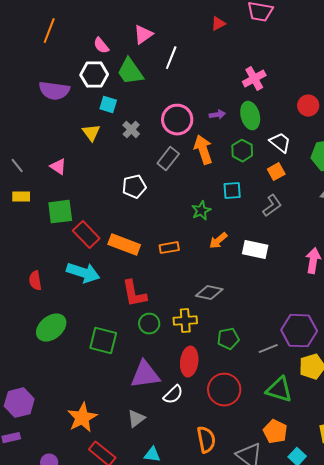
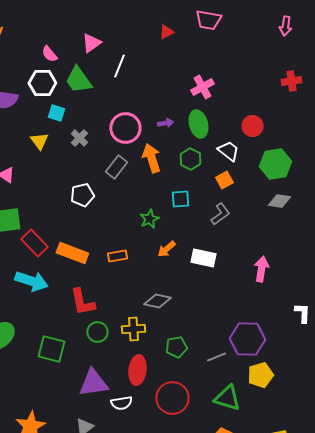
red circle: (308, 106) -> (252, 126), moved
white semicircle: (173, 395) -> (121, 403), turned 35

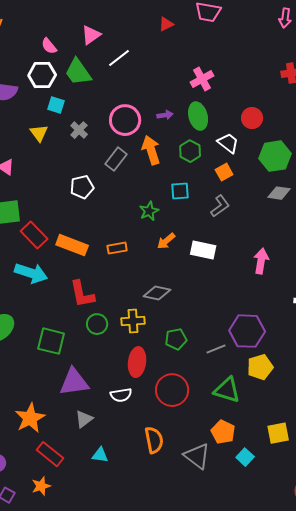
white line: (119, 66) -> (119, 58), turned 30
purple triangle: (93, 383) -> (74, 382), moved

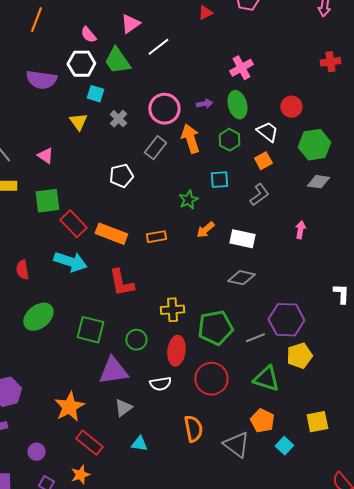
pink arrow: (261, 261) -> (300, 230), moved, size x0.7
gray diamond: (157, 293) -> (241, 278), moved
green circle: (97, 324) -> (136, 340), moved
green pentagon: (176, 339) -> (215, 328), size x1.6

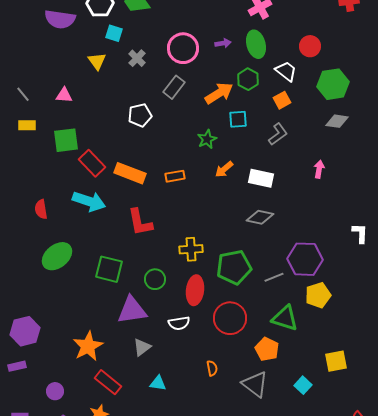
orange arrow: (190, 139) -> (219, 93), moved, turned 76
pink triangle: (45, 156) -> (64, 95), turned -30
orange pentagon: (262, 421) -> (267, 349), moved
orange semicircle: (193, 429) -> (212, 368), size x0.6

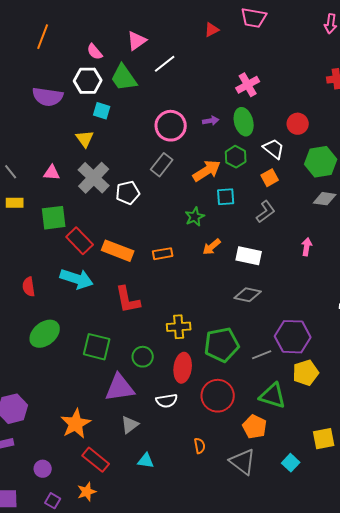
gray cross: (137, 58) -> (94, 178), moved, size x1.8

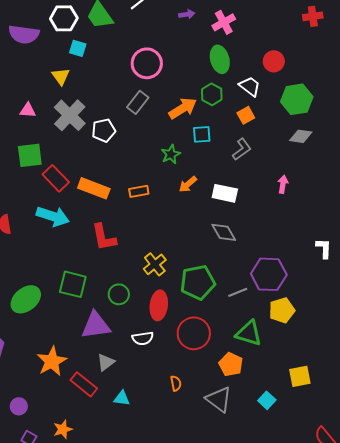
purple arrow: (211, 121) -> (187, 14), moved
gray diamond: (248, 295) -> (224, 232), turned 48
yellow cross: (179, 327) -> (155, 264), turned -35
green ellipse: (45, 334) -> (26, 299), moved
red rectangle: (96, 460) -> (84, 384), moved

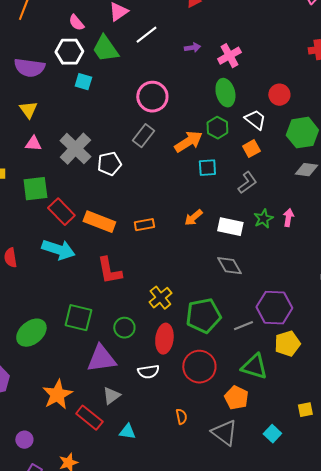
yellow triangle: (61, 76) -> (28, 110), moved
green star: (171, 154) -> (263, 219), moved
yellow square: (300, 376) -> (305, 410), size x0.7

